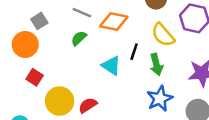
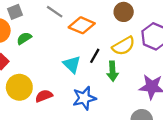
yellow semicircle: (163, 35) -> (124, 46), turned -90
green semicircle: (79, 38) -> (24, 38), moved
blue star: (160, 99) -> (84, 98), moved

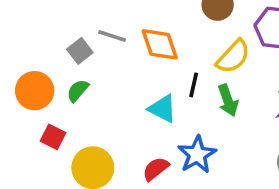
gray square: (15, 12) -> (80, 51), moved
orange diamond: (82, 25) -> (160, 44), turned 65
red semicircle: (44, 96) -> (156, 169), moved

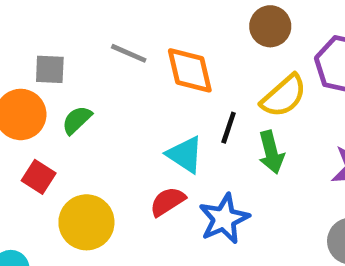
gray square: (80, 51) -> (50, 69), moved, turned 35
red semicircle: (156, 169) -> (168, 202), moved

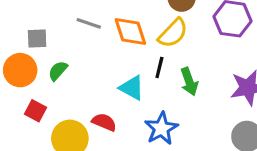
yellow semicircle: (284, 96) -> (173, 33), moved
red semicircle: (168, 202) -> (104, 122), moved, turned 60

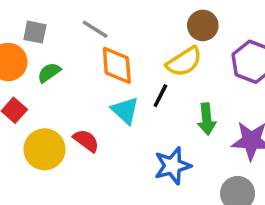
orange diamond: (130, 31) -> (117, 65), moved
green arrow: (189, 82) -> (207, 119), moved
blue star: (161, 128) -> (173, 166), moved

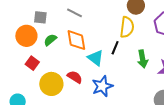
yellow semicircle: (184, 62) -> (127, 27), turned -45
orange diamond: (117, 65) -> (76, 40), moved
blue star: (173, 166) -> (102, 86), moved

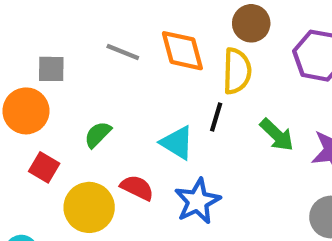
green semicircle: (50, 40) -> (98, 134), moved
orange diamond: (76, 40) -> (182, 51), moved
green arrow: (143, 59) -> (277, 135), turned -30

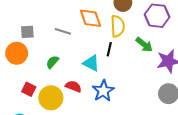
gray line: (123, 52) -> (63, 31), moved
green arrow: (277, 135) -> (144, 45), moved
red square: (44, 167) -> (29, 89), moved

